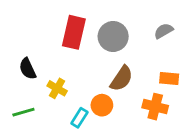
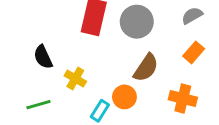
orange rectangle: (169, 79) -> (194, 52), moved, turned -54

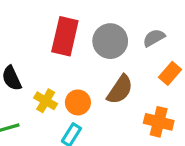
gray semicircle: (192, 16) -> (154, 38), moved
orange circle: (124, 97) -> (78, 102), moved

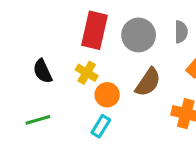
gray semicircle: (154, 38) -> (181, 32), turned 120
yellow cross: (46, 101) -> (87, 73), moved

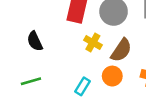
yellow cross: (87, 73) -> (93, 42), moved
orange circle: (107, 95) -> (112, 76), moved

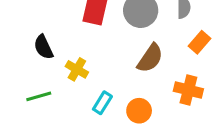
yellow cross: (93, 42) -> (77, 69), moved
orange circle: (112, 76) -> (139, 111), moved

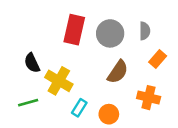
yellow cross: (77, 69) -> (59, 81), size x1.5

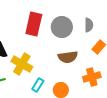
brown semicircle: (118, 72) -> (68, 57), turned 48
orange cross: (149, 98) -> (92, 77), turned -30

